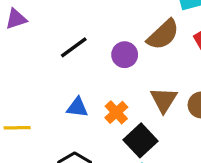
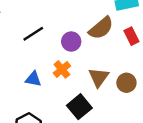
orange cross: (116, 112) -> (62, 69), moved

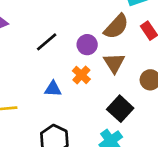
brown triangle: (99, 77) -> (114, 63), moved
black square: (79, 107) -> (120, 109), moved

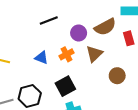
black square: (120, 109) -> (65, 86), moved

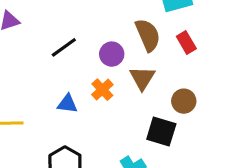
brown semicircle: (105, 27) -> (148, 35), turned -70
black square: (65, 86) -> (161, 131), moved, turned -30

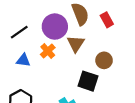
black line: (64, 47) -> (19, 32), moved
purple circle: (112, 54) -> (55, 27), size x1.5

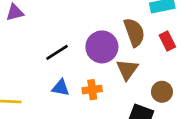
orange cross: (48, 51) -> (92, 90), moved, turned 32

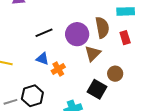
orange cross: (92, 90) -> (58, 69), moved, turned -32

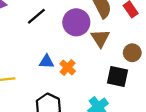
black line: (44, 33) -> (36, 16), moved

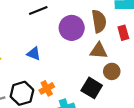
brown triangle: (100, 38) -> (99, 51), moved, turned 48
orange cross: (68, 67) -> (47, 88), moved

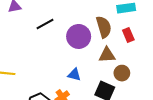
blue triangle: (34, 54) -> (74, 75), moved

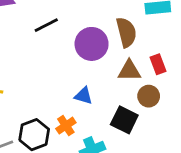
red rectangle: (128, 35) -> (158, 64), moved

